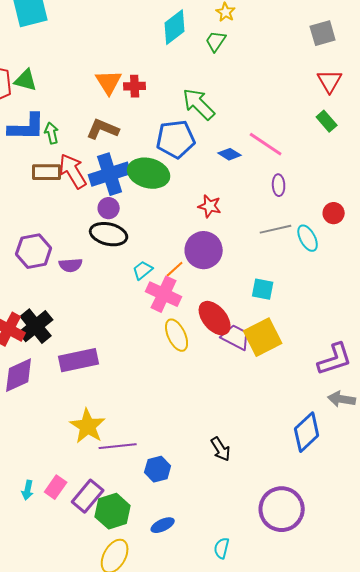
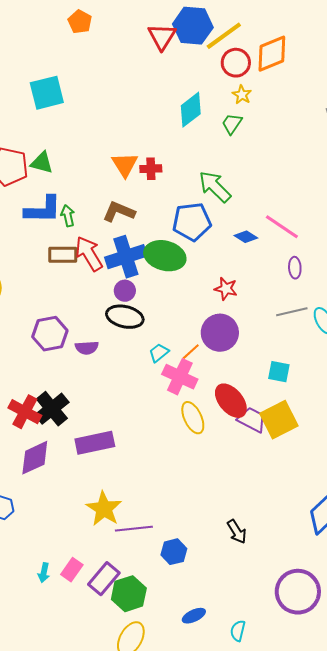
blue ellipse: (163, 525) -> (194, 616), moved

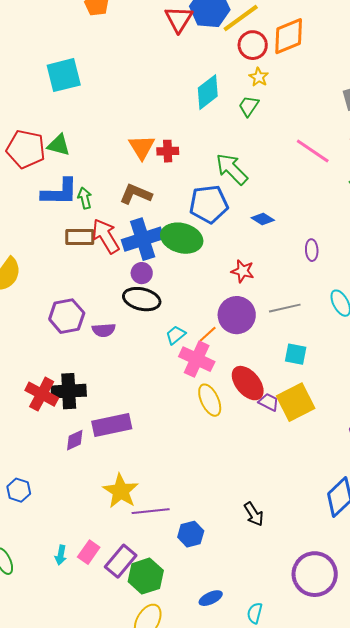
pink line: (282, 227) -> (313, 151), moved
gray line: (292, 312) -> (285, 308), moved
black cross: (52, 409) -> (69, 391), turned 36
purple trapezoid: (252, 420) -> (269, 402), size x0.7
purple diamond: (35, 458) -> (75, 440), moved, size x0.6

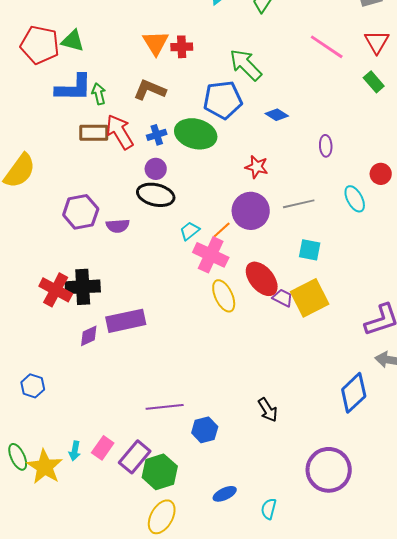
blue cross: (143, 239) -> (157, 135), size x0.5
yellow star: (121, 491) -> (45, 467), moved

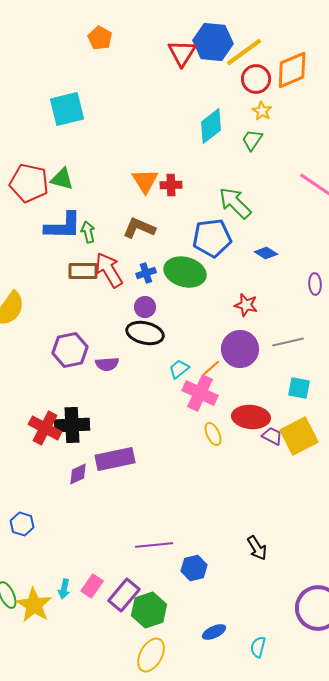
red ellipse: (262, 279) -> (251, 417), turned -45
yellow ellipse: (224, 296) -> (213, 434), size x0.7

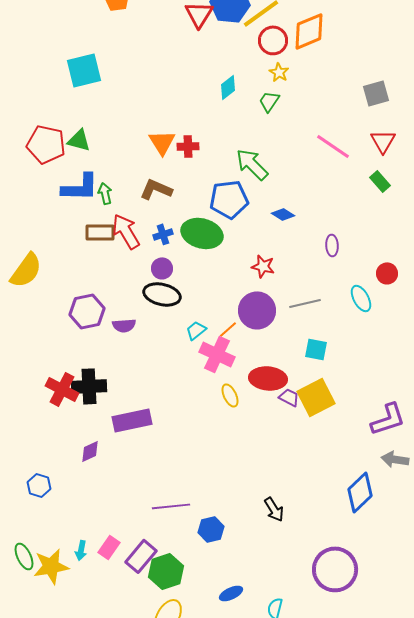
cyan diamond: (211, 126) -> (228, 87), size x0.7
purple diamond: (78, 474) -> (90, 451), moved
yellow star: (34, 605) -> (51, 566), turned 30

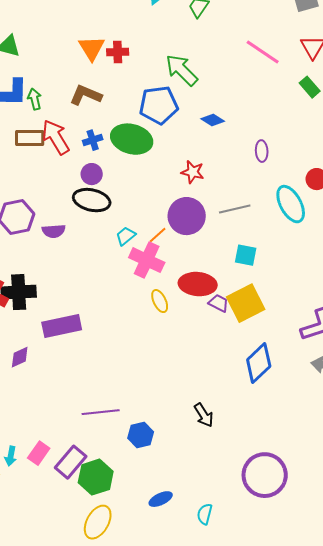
cyan ellipse: (361, 298) -> (291, 204), size x1.4
blue diamond: (360, 492) -> (259, 363), moved

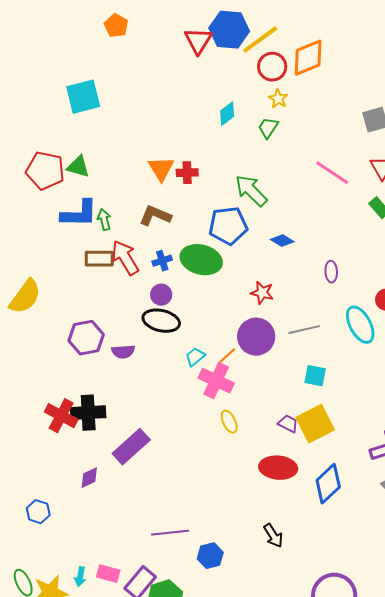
red ellipse: (198, 284) -> (278, 468), moved
purple rectangle: (62, 326) -> (131, 447), turned -30
pink rectangle: (39, 453) -> (108, 574), turned 70

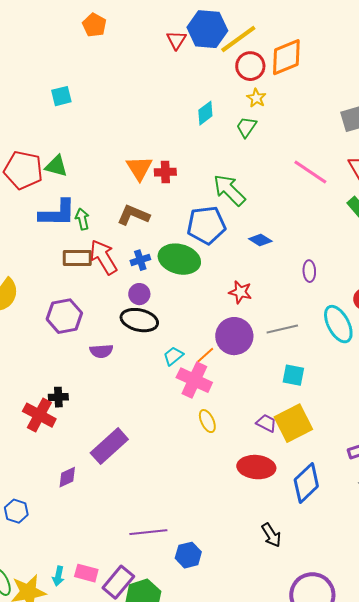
red triangle: (198, 41) -> (176, 40), size x0.7
cyan square: (83, 97) -> (61, 96), size x0.6
purple hexagon: (86, 338) -> (64, 316), moved
black cross: (88, 413) -> (58, 397), moved, size x0.6
black arrow: (273, 536) -> (271, 535), moved

